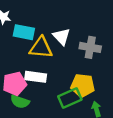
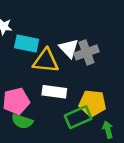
gray cross: (90, 47) -> (86, 52), moved, turned -30
white rectangle: (36, 77) -> (54, 92), moved

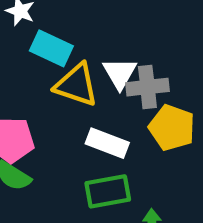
white rectangle: (54, 92) -> (107, 143), moved
yellow pentagon: (92, 103) -> (172, 128), moved

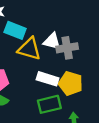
white triangle: (120, 73) -> (52, 41), turned -42
yellow pentagon: (172, 128) -> (71, 83), moved

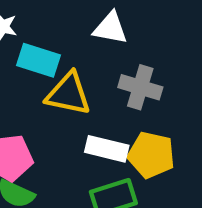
white triangle: (52, 41) -> (110, 28), moved
gray cross: (67, 48) -> (140, 87), turned 30

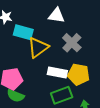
gray cross: (140, 87) -> (72, 43), turned 30
yellow triangle: (68, 94) -> (38, 47), turned -45

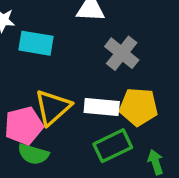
yellow triangle: (38, 47) -> (53, 107), moved

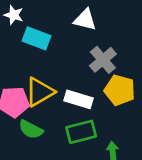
yellow pentagon: (138, 107) -> (120, 90), moved
green semicircle: (33, 154) -> (31, 129), moved

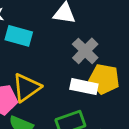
white rectangle: (79, 99) -> (84, 87), moved

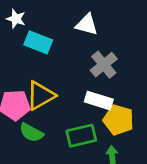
yellow pentagon: (104, 79) -> (118, 120), moved

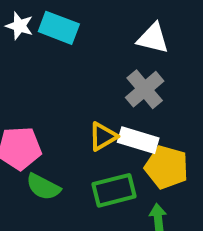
white triangle: (87, 25) -> (153, 38), moved
cyan rectangle: (38, 42) -> (59, 28), moved
yellow triangle: (41, 96) -> (103, 136), moved, size x0.7

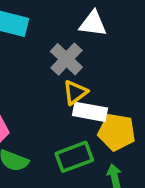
gray cross: (145, 89) -> (66, 59), moved
yellow triangle: (103, 136) -> (75, 92), moved

